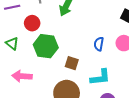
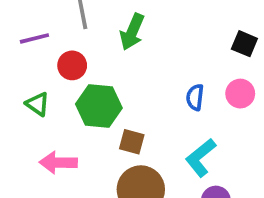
brown square: (72, 63) -> (132, 142), moved
cyan L-shape: (100, 77) -> (201, 158), turned 150

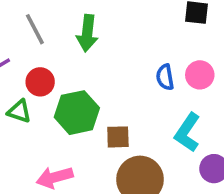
pink circle: (240, 94) -> (200, 75), moved
green triangle: (38, 104) -> (19, 111), moved

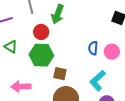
red circle: (40, 82) -> (41, 32), moved

